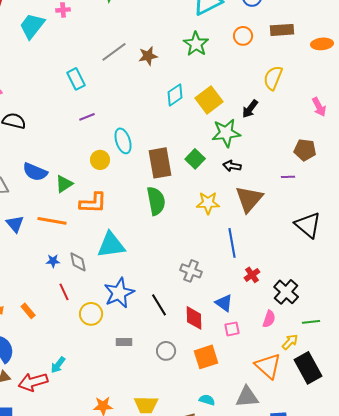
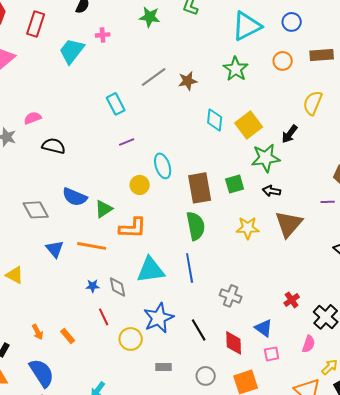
cyan diamond: (175, 95) -> (215, 120), turned -50
green square: (195, 159) -> (235, 184), turned 30
blue line: (232, 243) -> (190, 268), moved

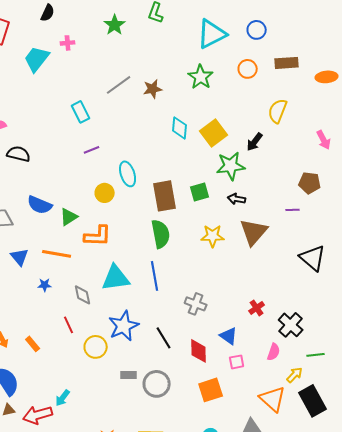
green star: (150, 17) -> (115, 25), turned 30
blue star: (93, 286) -> (45, 285), moved
gray circle: (206, 376) -> (157, 384), moved, size x1.4

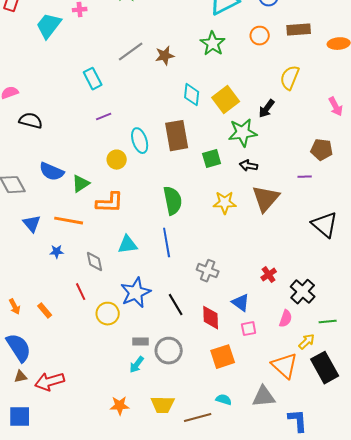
brown rectangle: (165, 196) -> (177, 136), moved
cyan triangle: (116, 278) -> (128, 245), size x0.7
cyan arrow: (63, 398) -> (137, 365), moved

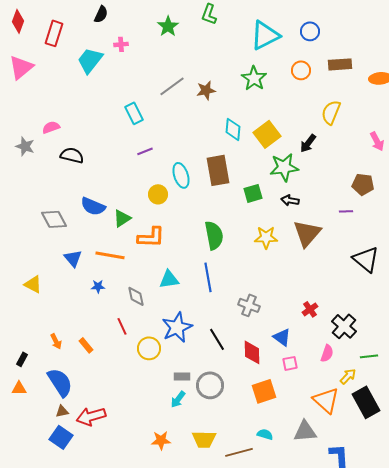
blue square: (20, 417) -> (61, 437), moved, turned 35

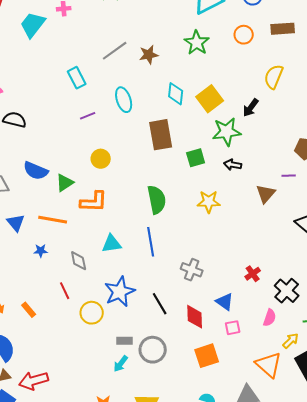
cyan ellipse: (181, 175) -> (124, 100), moved
brown triangle: (307, 233) -> (266, 194), moved, size x0.7

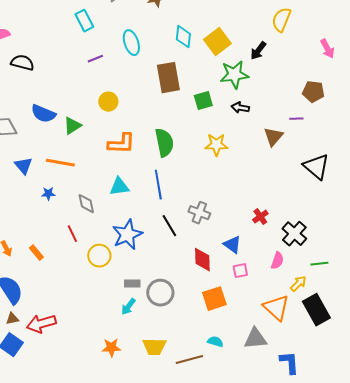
orange L-shape: (94, 202) -> (121, 144), moved
black line: (160, 304) -> (169, 226), moved

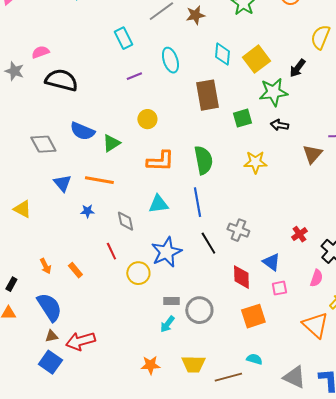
black semicircle: (22, 63) -> (61, 80), size x1.4
gray triangle: (255, 339) -> (294, 377), moved, turned 30

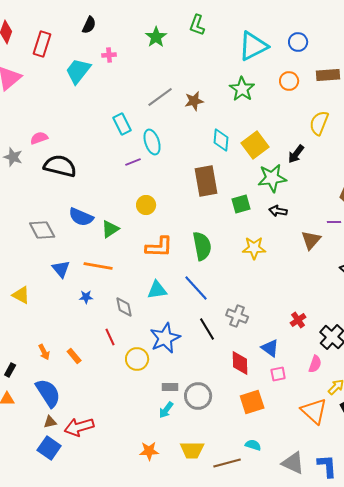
cyan ellipse: (170, 60) -> (152, 142), moved
blue line: (197, 202) -> (196, 288), turned -32

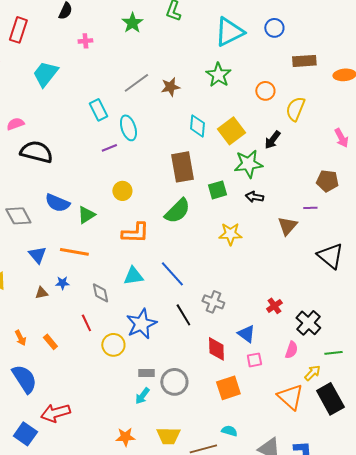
cyan trapezoid: (78, 71) -> (45, 74), moved
orange circle: (289, 81) -> (265, 91), moved
green semicircle: (202, 246) -> (177, 211), moved, turned 56
brown triangle: (50, 422) -> (41, 293), moved

